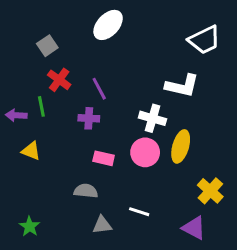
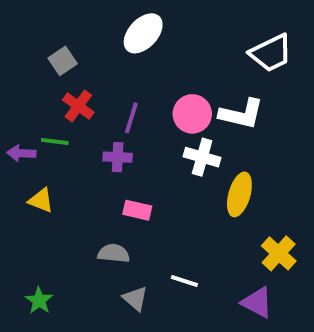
purple line: (99, 89) -> (131, 118), turned 45
green line: (41, 106) -> (55, 141), turned -72
pink circle: (145, 152) -> (192, 114), moved
gray triangle: (102, 225) -> (135, 299), turned 48

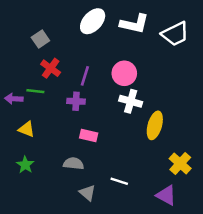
white L-shape: (241, 114) -> (134, 24), moved
green star: (39, 301) -> (25, 165), moved

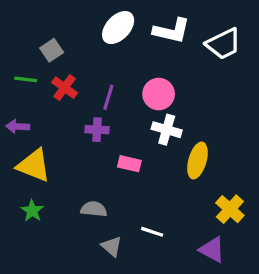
green line: (35, 91) -> (26, 79), moved
yellow triangle: (26, 129) -> (34, 165), size x1.6
pink rectangle: (89, 136) -> (129, 164), moved

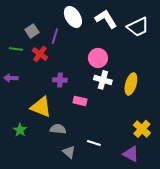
white ellipse: (118, 28) -> (73, 17), turned -75
white L-shape: (172, 31) -> (106, 19), turned -135
purple line: (108, 97) -> (55, 36), moved
yellow ellipse: (198, 160) -> (131, 84), moved
yellow triangle: (34, 165) -> (41, 107), moved

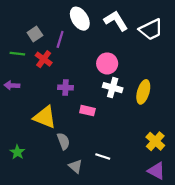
gray semicircle: (58, 129) -> (63, 141), turned 63
green star: (20, 130) -> (17, 152), moved
purple triangle: (131, 154) -> (156, 171), moved

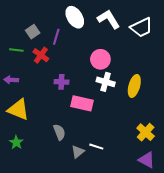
pink rectangle: (87, 111) -> (82, 103), size x1.5
yellow triangle: (45, 117) -> (18, 110), moved
gray triangle: (75, 166) -> (78, 152), moved, turned 40

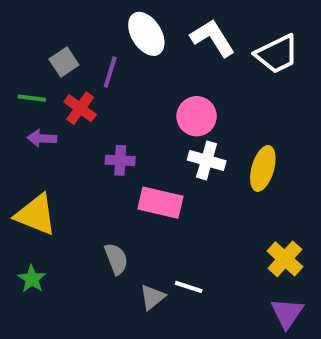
purple arrow: (11, 80) -> (42, 138), moved
purple triangle: (147, 160) -> (287, 313), turned 36

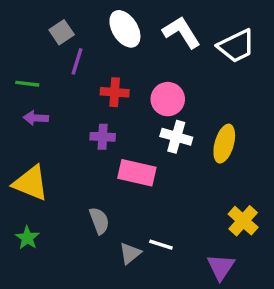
gray square: (64, 62) -> (62, 32), moved
purple line: (110, 72) -> (77, 61), moved
red cross: (80, 108) -> (115, 92), moved, turned -32
purple triangle: (287, 313) -> (221, 267), moved

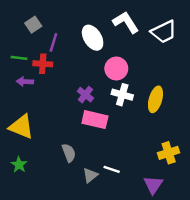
white ellipse: (125, 29) -> (93, 38), moved
gray square: (62, 32) -> (33, 25), moved
red cross: (115, 92) -> (43, 64), moved
purple cross: (103, 137) -> (85, 95), moved, turned 35
yellow cross: (243, 221) -> (169, 153), turned 30

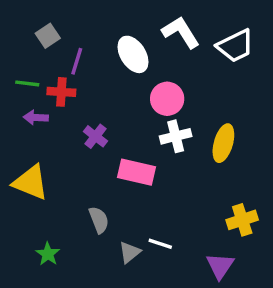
purple cross: (85, 95) -> (95, 136), moved
white cross: (122, 95) -> (176, 136), turned -30
green star: (19, 165) -> (48, 254), moved

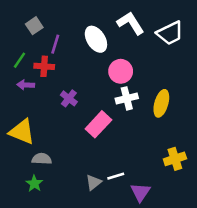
green line: (27, 83) -> (19, 60), turned -63
pink rectangle: (136, 172) -> (98, 124), turned -60
gray semicircle: (99, 220) -> (42, 159), moved, turned -66
white line: (160, 244) -> (116, 176), turned -35
purple triangle: (220, 266) -> (140, 192), moved

